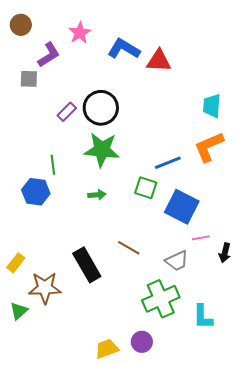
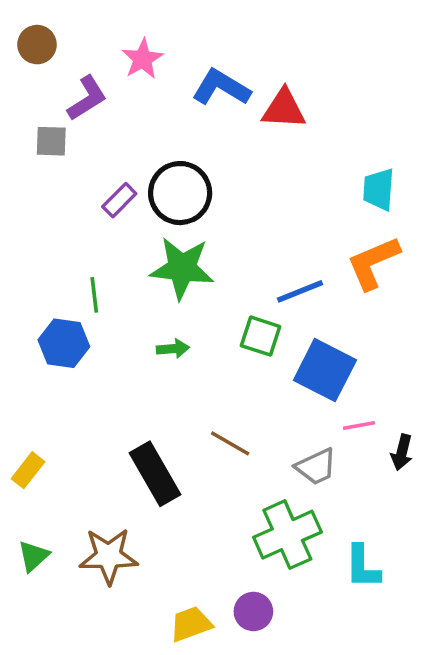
brown star: (45, 288) -> (109, 556), moved

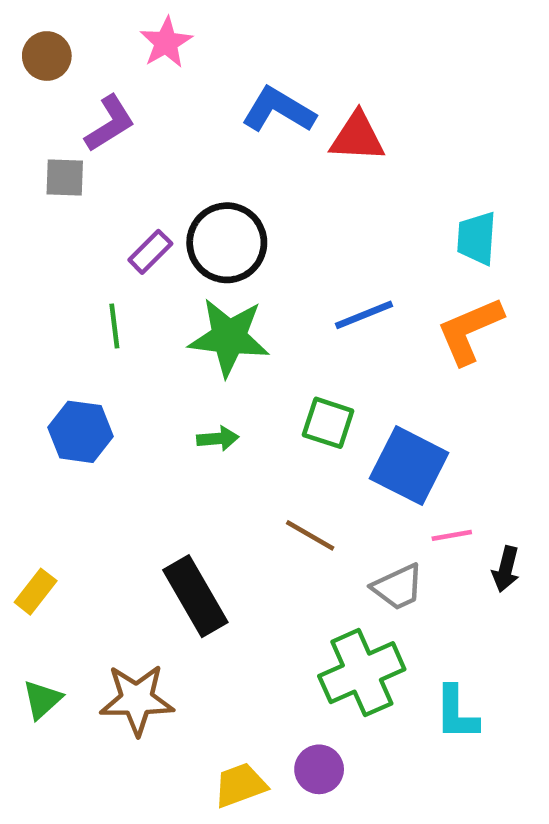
pink star: (143, 59) -> (166, 43), moved
blue line: (300, 291) -> (364, 315), moved
green line: (94, 295) -> (114, 326), moved
brown line: (230, 443) -> (310, 535), moved

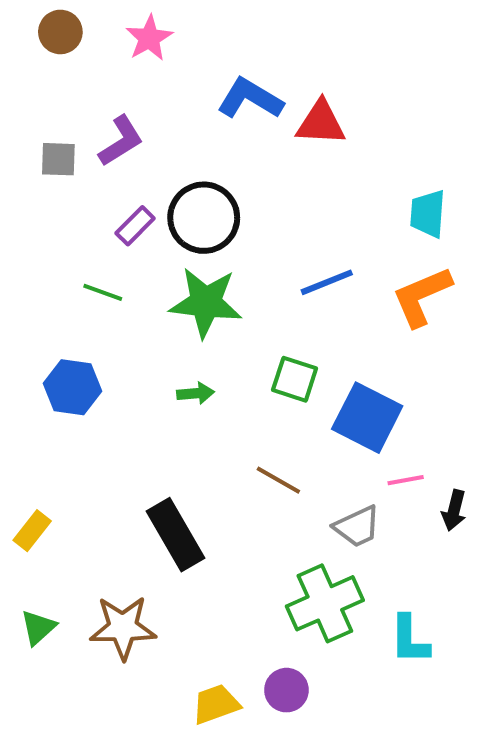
brown circle: (47, 56) -> (60, 32), moved
purple L-shape: (110, 124) -> (121, 141), moved
green line: (114, 326) -> (103, 292), turned -63

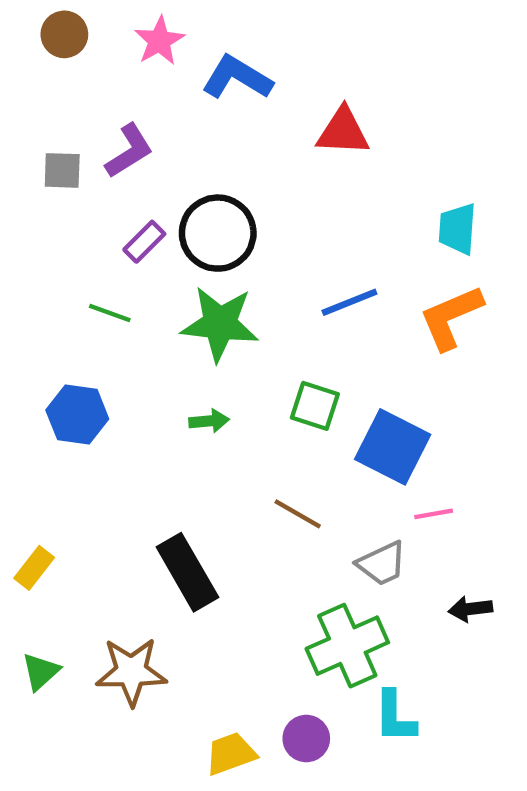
blue L-shape: (250, 99) -> (237, 78), moved
black arrow: (454, 510) -> (470, 609), moved, turned 69
cyan L-shape: (410, 640) -> (395, 717), moved

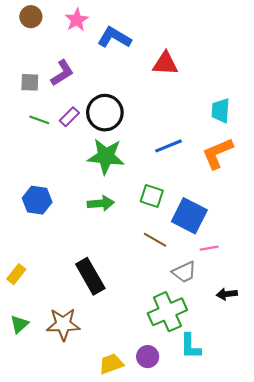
green line: (110, 313) -> (39, 120), moved
green arrow: (209, 421) -> (101, 203), size x1.4
brown line: (298, 514) -> (155, 240), moved

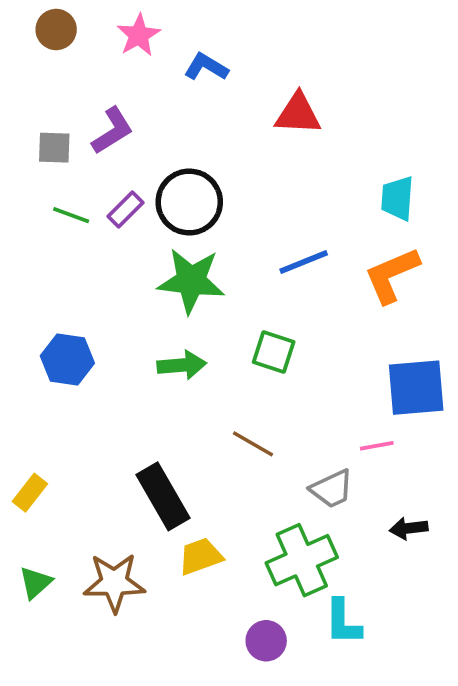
blue L-shape: (114, 38) -> (206, 67), size x0.7
blue square: (189, 216) -> (416, 388), moved, turned -32
brown line: (155, 240) -> (253, 444), moved
yellow trapezoid: (111, 364) -> (200, 556), moved

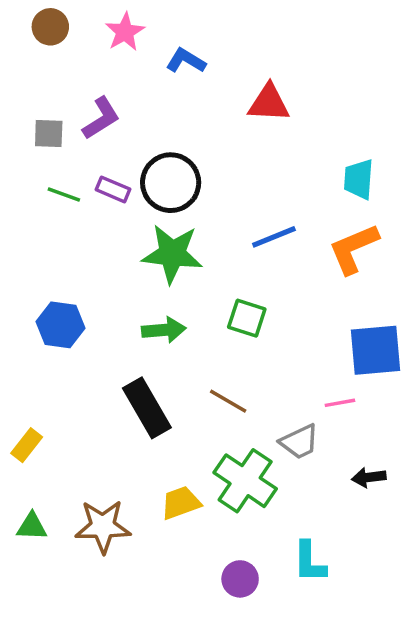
purple rectangle: (126, 210) -> (113, 189), turned 68
black rectangle: (163, 496) -> (147, 408), moved
green cross: (302, 560) -> (245, 481), moved, turned -32
green triangle: (36, 583) -> (32, 526), turned 44

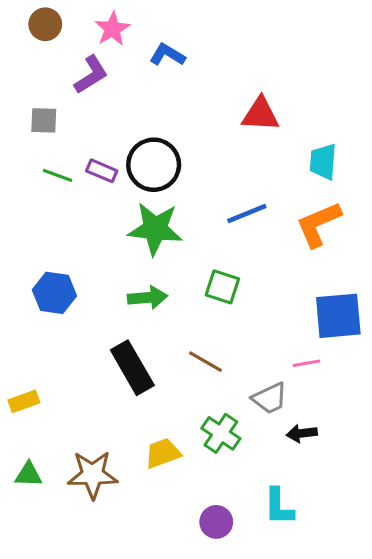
red triangle: (269, 103) -> (260, 114), moved
purple L-shape: (101, 118) -> (91, 75), moved
yellow rectangle: (27, 445) -> (24, 401), turned 32
black arrow: (369, 477) -> (302, 433), moved
green cross: (245, 481) -> (221, 433), size x0.7

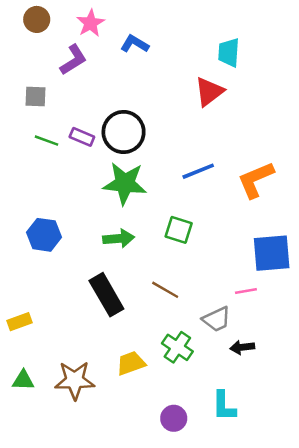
red triangle: (260, 114) -> (209, 92), turned -40
cyan trapezoid: (323, 162) -> (229, 52), moved

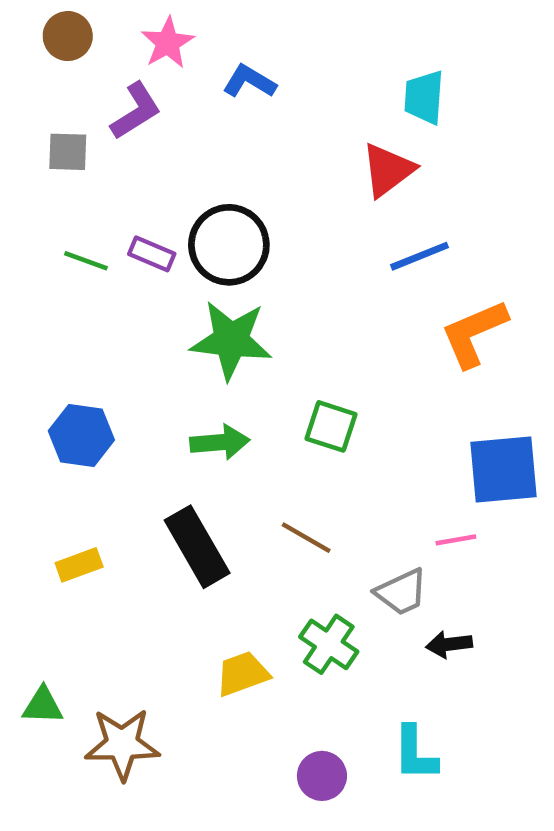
gray square: (35, 97) -> (68, 152), moved
blue line: (198, 171) -> (420, 256), moved
yellow rectangle: (20, 322) -> (79, 565), moved
brown star: (75, 380) -> (122, 744), moved

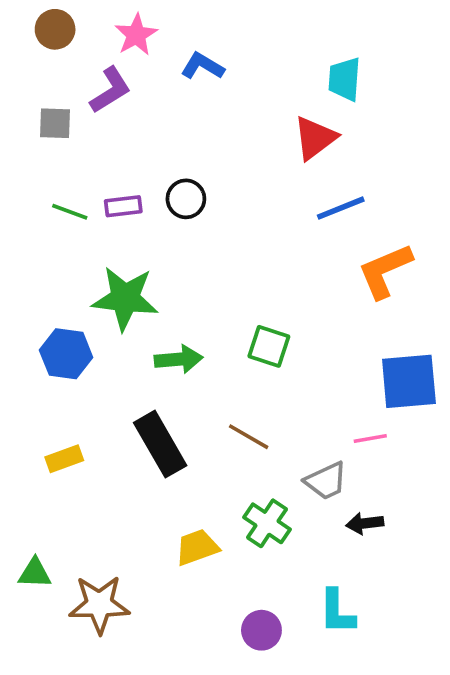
black circle: (229, 245) -> (186, 199), size x0.6
purple rectangle: (152, 254) -> (123, 206), turned -30
green star: (231, 340) -> (125, 298), moved

